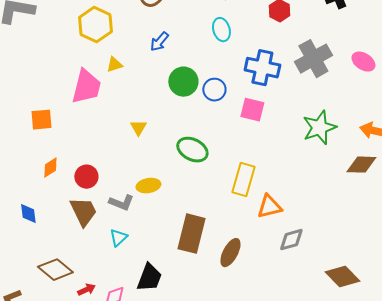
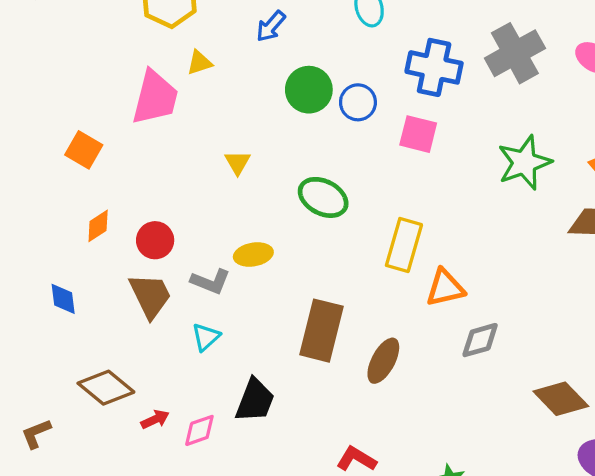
orange square: (41, 120) -> (84, 150), turned 35

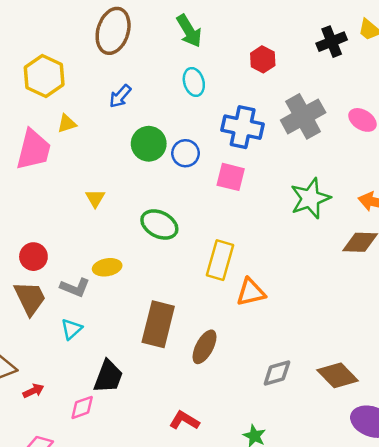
gray diamond: (480, 340) -> (277, 373), moved
pink diamond: (199, 430) -> (82, 407), moved

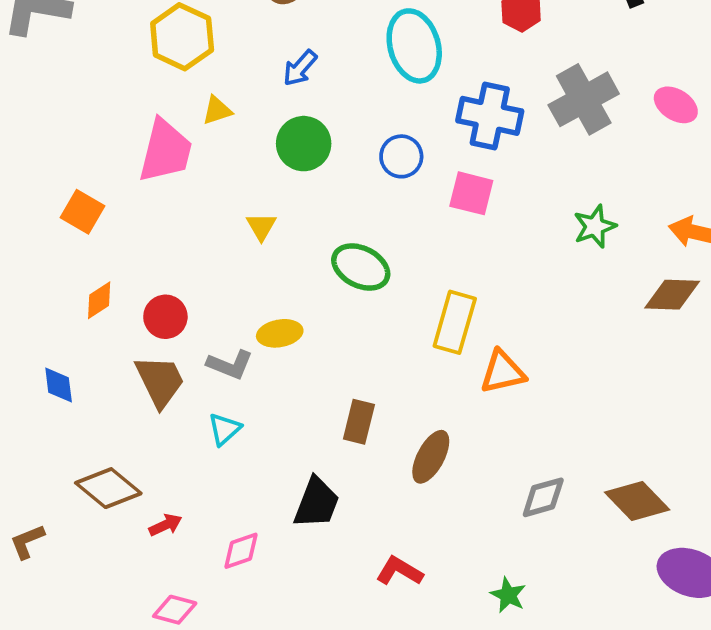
cyan ellipse: (194, 82) -> (414, 46), size x1.6
green circle: (149, 144) -> (304, 144), moved
green star: (310, 198) -> (595, 226), size x0.7
brown rectangle: (158, 324) -> (359, 422), size x0.6
black trapezoid: (108, 377) -> (317, 503), moved

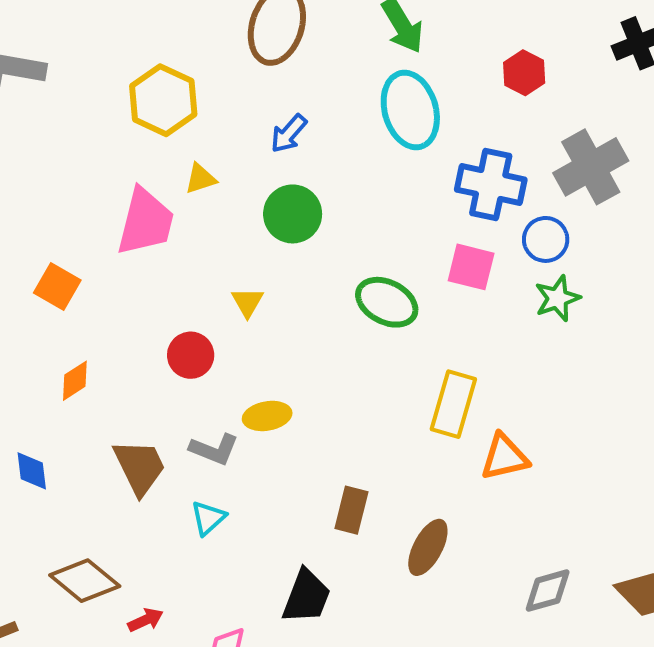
blue circle: (401, 156) -> (546, 239), moved
green star: (595, 226) -> (557, 298), moved
green ellipse: (361, 267) -> (387, 302), moved
red circle: (165, 317) -> (191, 355), moved

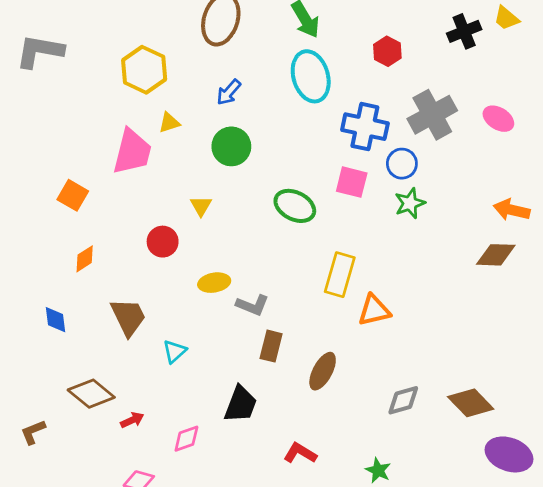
gray L-shape: (214, 449) -> (253, 305), moved

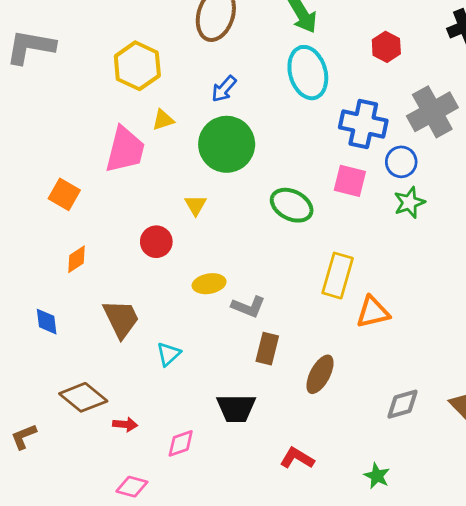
green circle: (231, 146) -> (227, 144), size x1.4
black trapezoid: (241, 404) -> (236, 408), turned 69
red arrow: (132, 420) -> (125, 424), turned 30

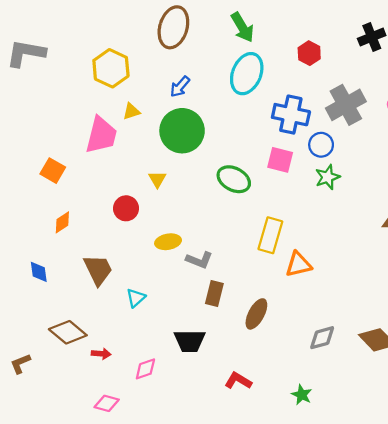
cyan ellipse: (308, 73) -> (247, 74), turned 39

